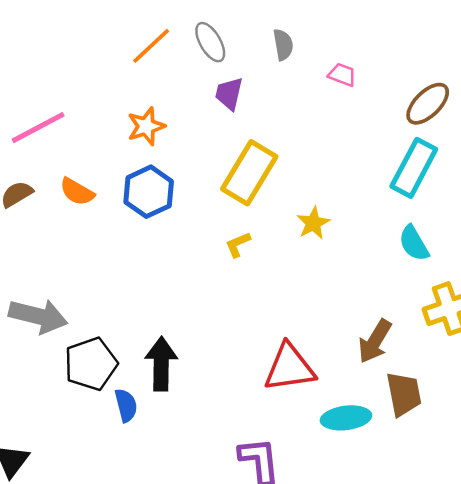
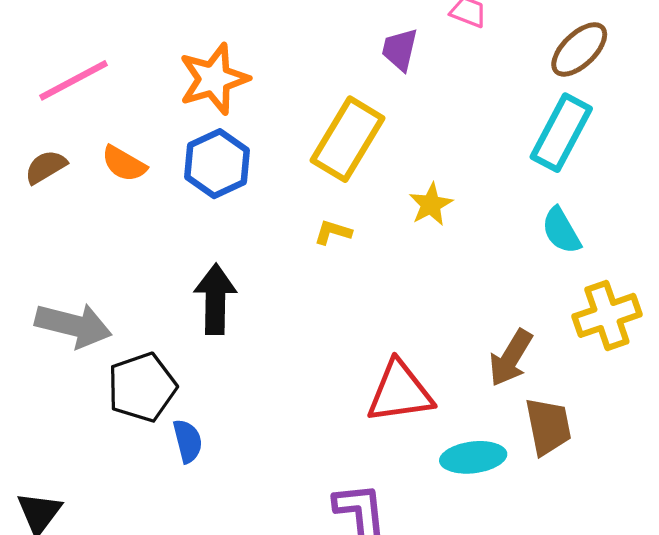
purple trapezoid: (229, 94) -> (400, 49), moved
orange star: (146, 126) -> (214, 79), size x1.4
yellow L-shape: (238, 244) -> (333, 232), turned 40
black arrow: (161, 364) -> (215, 299), moved

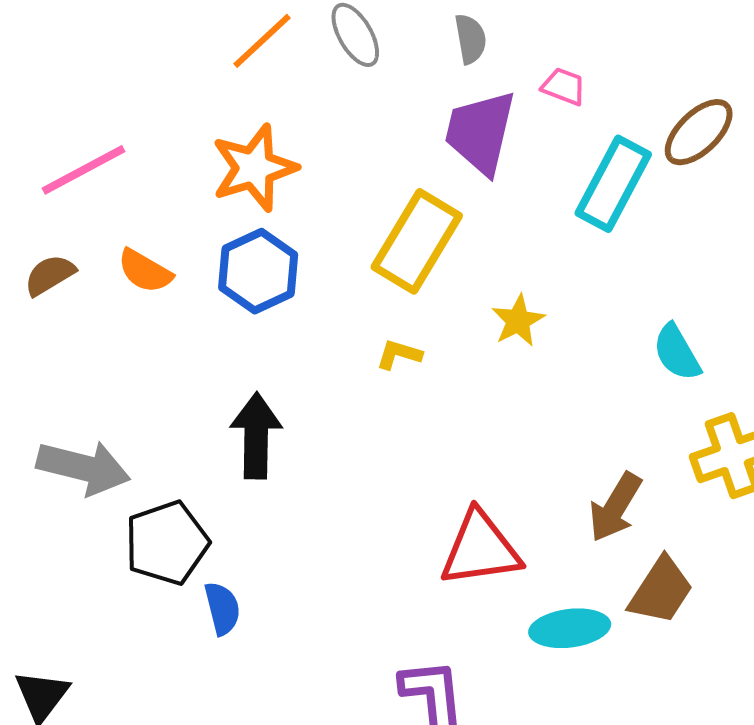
purple trapezoid: (400, 49) -> (480, 132), size x1.6
cyan rectangle: (561, 133) -> (613, 184), moved
brown trapezoid: (548, 426) -> (661, 591), turned 44

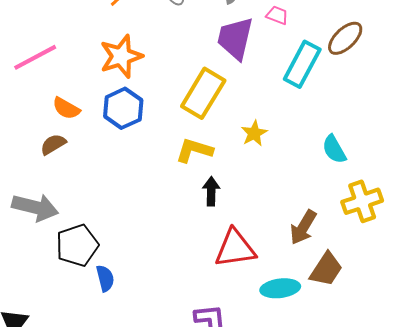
brown semicircle: (50, 275) -> (53, 144), moved
yellow L-shape: (399, 354) -> (194, 150), size x1.6
black arrow: (256, 436) -> (211, 191), moved, size x0.7

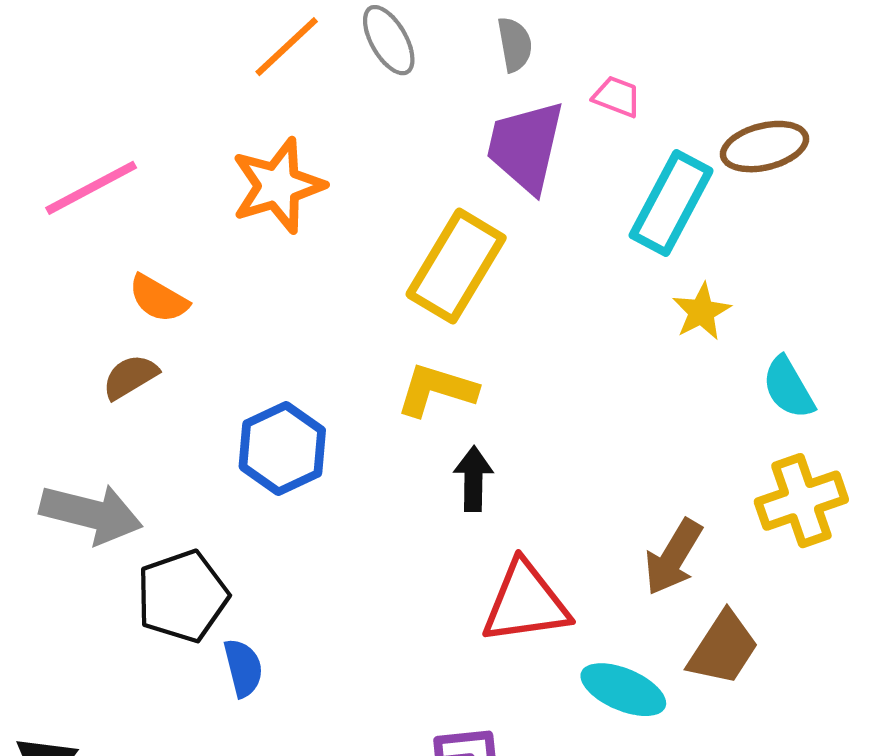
brown ellipse: (345, 38) -> (765, 147), turned 30
blue hexagon: (123, 108) -> (282, 448), moved
yellow star: (254, 133) -> (702, 312), moved
cyan semicircle: (334, 149) -> (788, 388), moved
cyan ellipse: (280, 288) -> (623, 690), turned 30

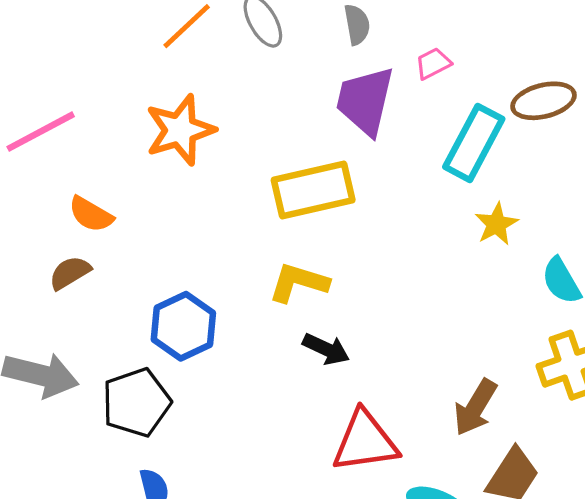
pink trapezoid: (617, 97) -> (433, 63), turned -48
yellow rectangle: (456, 266) -> (313, 190), turned 46
black arrow: (473, 479) -> (326, 349), turned 114
black pentagon: (182, 596) -> (136, 402), moved

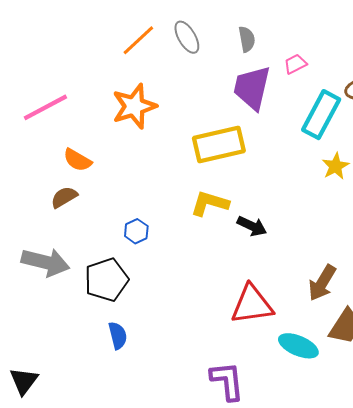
blue hexagon: (183, 326) -> (136, 231), size x0.6
black arrow: (326, 349) -> (252, 226), moved

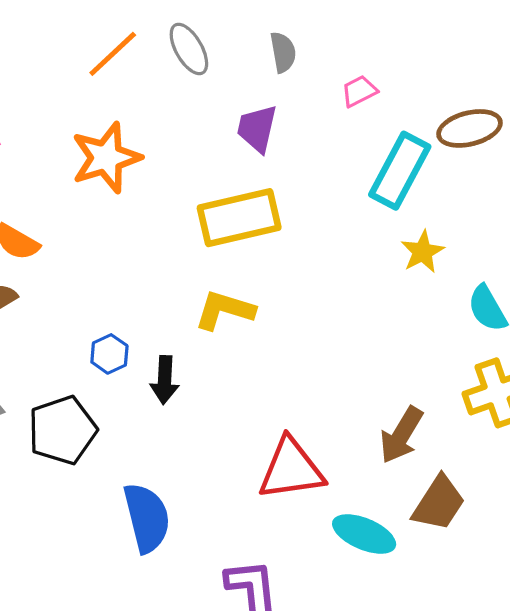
purple trapezoid: (252, 88) -> (257, 128), moved, size x0.7
black arrow: (252, 226) -> (165, 380), moved, turned 68
blue semicircle: (118, 335) -> (147, 518), moved, size x1.6

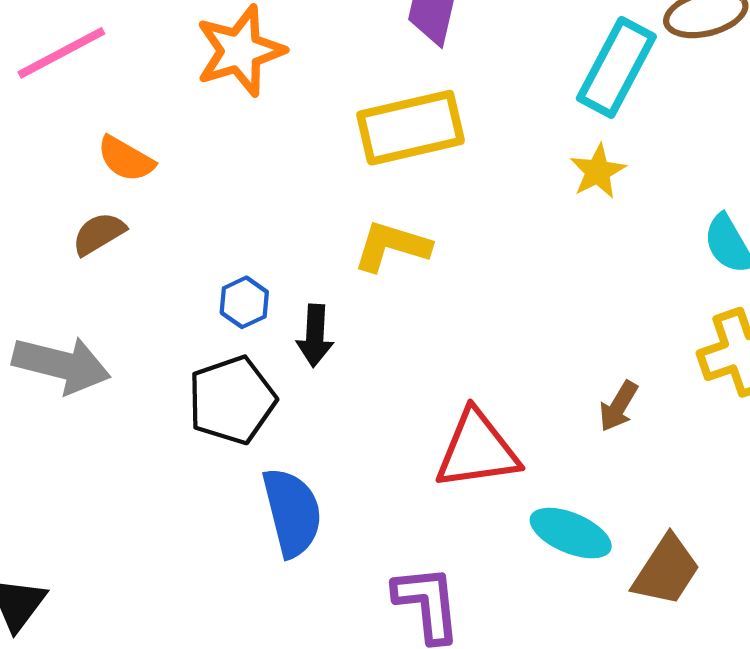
yellow star: (422, 252) -> (598, 171), moved
black pentagon: (62, 430) -> (232, 400), moved
brown arrow: (401, 435) -> (618, 406), size x0.7
brown trapezoid: (439, 503) -> (666, 570), moved

